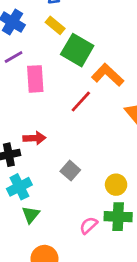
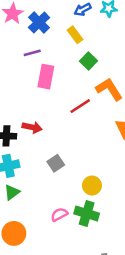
green square: (77, 50) -> (88, 61), size x0.6

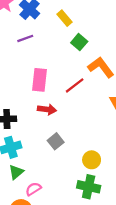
pink rectangle: (46, 77) -> (40, 80), moved
red arrow: (32, 127) -> (47, 109), moved
pink semicircle: (59, 214) -> (33, 189), moved

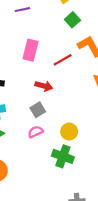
red arrow: (47, 109) -> (44, 86), moved
pink semicircle: (33, 189) -> (35, 132), moved

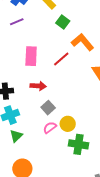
red arrow: (44, 86) -> (38, 86), moved
yellow circle: (69, 132) -> (68, 124), moved

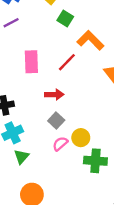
red arrow: (38, 86) -> (54, 95), moved

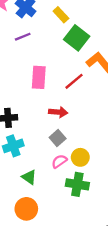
green square: (65, 19) -> (77, 38), size x1.5
green triangle: (21, 157) -> (29, 177), moved, turned -42
green cross: (95, 161) -> (77, 184), moved

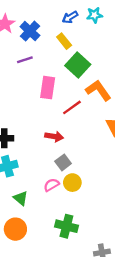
pink rectangle: (39, 77) -> (48, 88), moved
gray square: (58, 138) -> (63, 162), moved
green cross: (77, 184) -> (66, 226), moved

